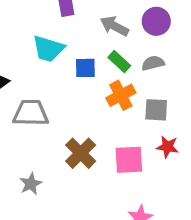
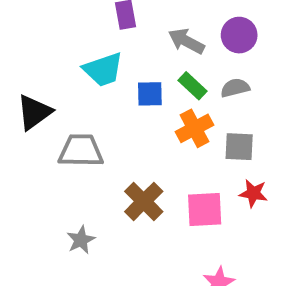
cyan trapezoid: (48, 49) -> (103, 70), turned -36

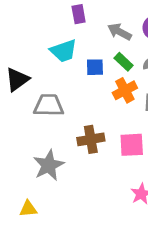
brown cross: (144, 201) -> (91, 139), turned 35
gray star: (81, 240) -> (49, 165), size x1.6

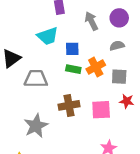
gray arrow: (119, 32) -> (91, 21), turned 36
green rectangle: (124, 62) -> (73, 69), moved, turned -32

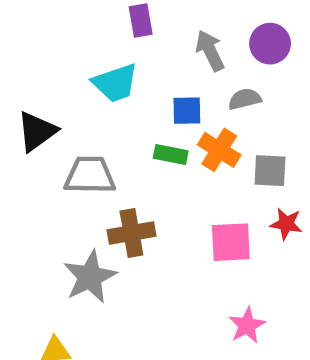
gray semicircle: (117, 46) -> (245, 99), moved
blue square: (72, 49) -> (187, 111), moved
orange cross: (96, 67) -> (219, 150), turned -30
brown cross: (69, 105) -> (131, 233), moved

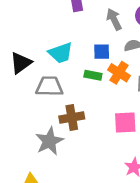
cyan trapezoid: (115, 83) -> (61, 53), moved

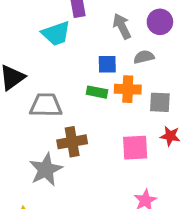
cyan trapezoid: (61, 53) -> (56, 34), moved
orange cross: (119, 73) -> (128, 89), turned -30

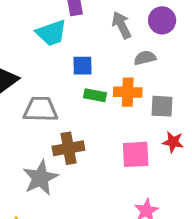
blue square: (107, 64) -> (83, 66), moved

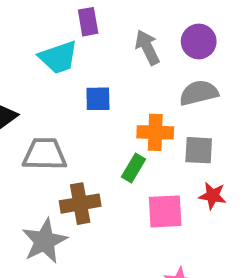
gray semicircle: (145, 58) -> (199, 93), moved, size x1.4
green rectangle: (95, 95) -> (133, 168), moved, turned -70

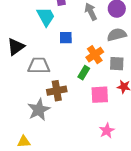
cyan trapezoid: (58, 57) -> (46, 17), turned -100
orange cross: (155, 132) -> (95, 55), turned -36

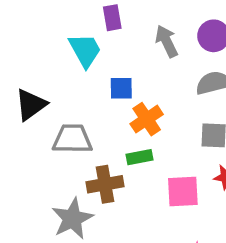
orange cross: (95, 55) -> (147, 119), moved
green rectangle: (84, 73) -> (139, 157), moved, turned 48

